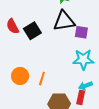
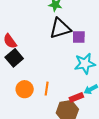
black square: (32, 31) -> (14, 58), moved
red rectangle: (81, 97) -> (76, 97), moved, turned 64

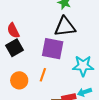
purple square: (79, 37) -> (53, 49), moved, size x1.6
orange line: (47, 89) -> (43, 75), moved

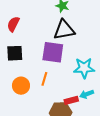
red semicircle: (13, 31) -> (13, 24), moved, turned 56
black square: (14, 48) -> (15, 53), turned 30

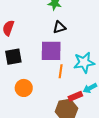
black triangle: (64, 30) -> (59, 27), size x0.6
orange line: (44, 79) -> (61, 71), moved

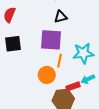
orange circle: (24, 88) -> (47, 75), moved

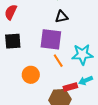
orange line: (59, 61) -> (58, 61), turned -48
orange circle: (47, 75) -> (31, 75), moved

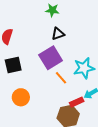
purple square: (51, 39) -> (51, 58), turned -30
orange circle: (31, 75) -> (21, 97), moved

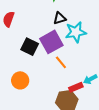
black square: (13, 65) -> (30, 47), moved, turned 36
cyan star: (84, 68) -> (76, 32), moved

